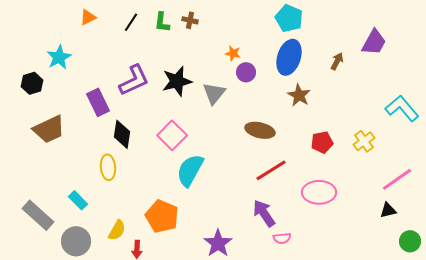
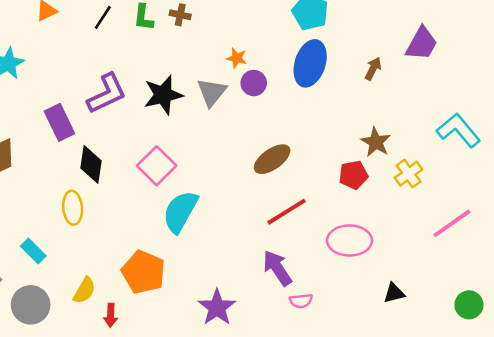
gray triangle: (214, 93) -> (212, 92), moved
brown star: (299, 95) -> (376, 142), moved
brown ellipse: (260, 130) -> (272, 159), turned -48
black triangle: (388, 210) -> (394, 293), moved

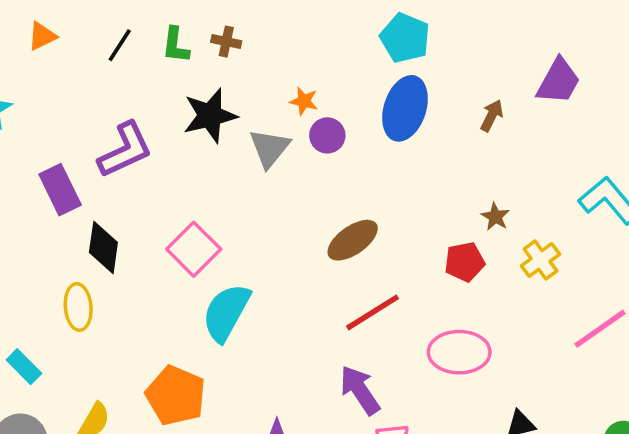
black star: (163, 95) -> (210, 116), moved
brown star: (376, 142) -> (495, 217), size x0.7

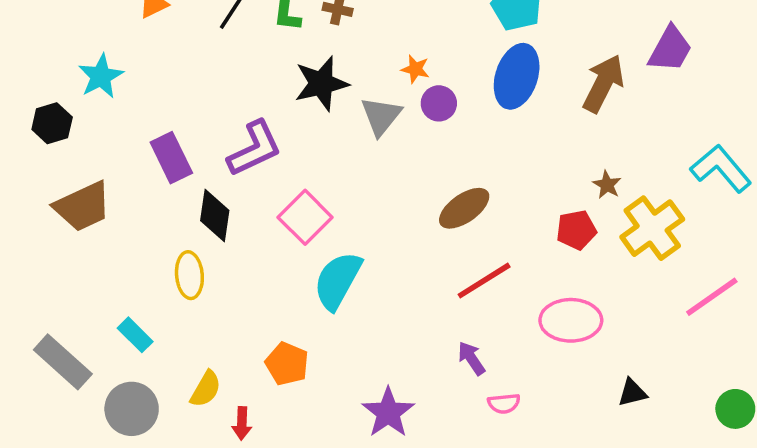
brown arrow: (492, 116) -> (603, 84), size x1.8
purple L-shape: (125, 150) -> (254, 149), moved
yellow cross: (540, 260) -> (652, 228), size x1.6
purple arrow: (360, 390) -> (471, 358), size x0.7
orange pentagon: (176, 395) -> (287, 364), size x0.7

